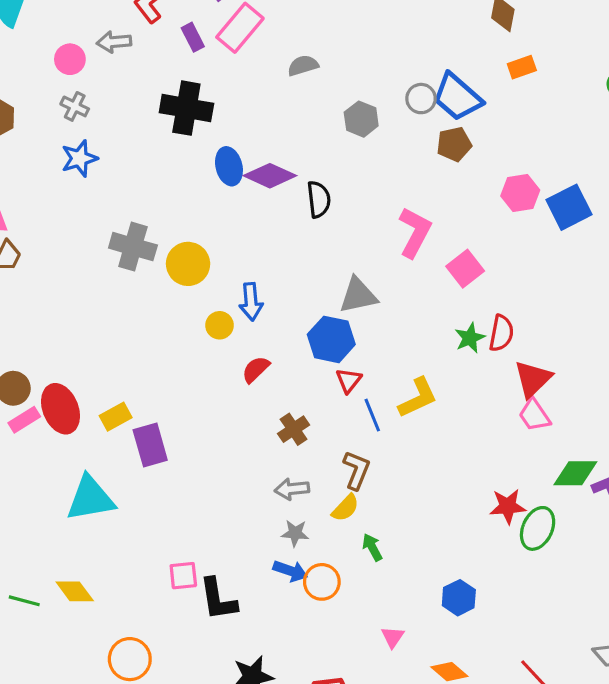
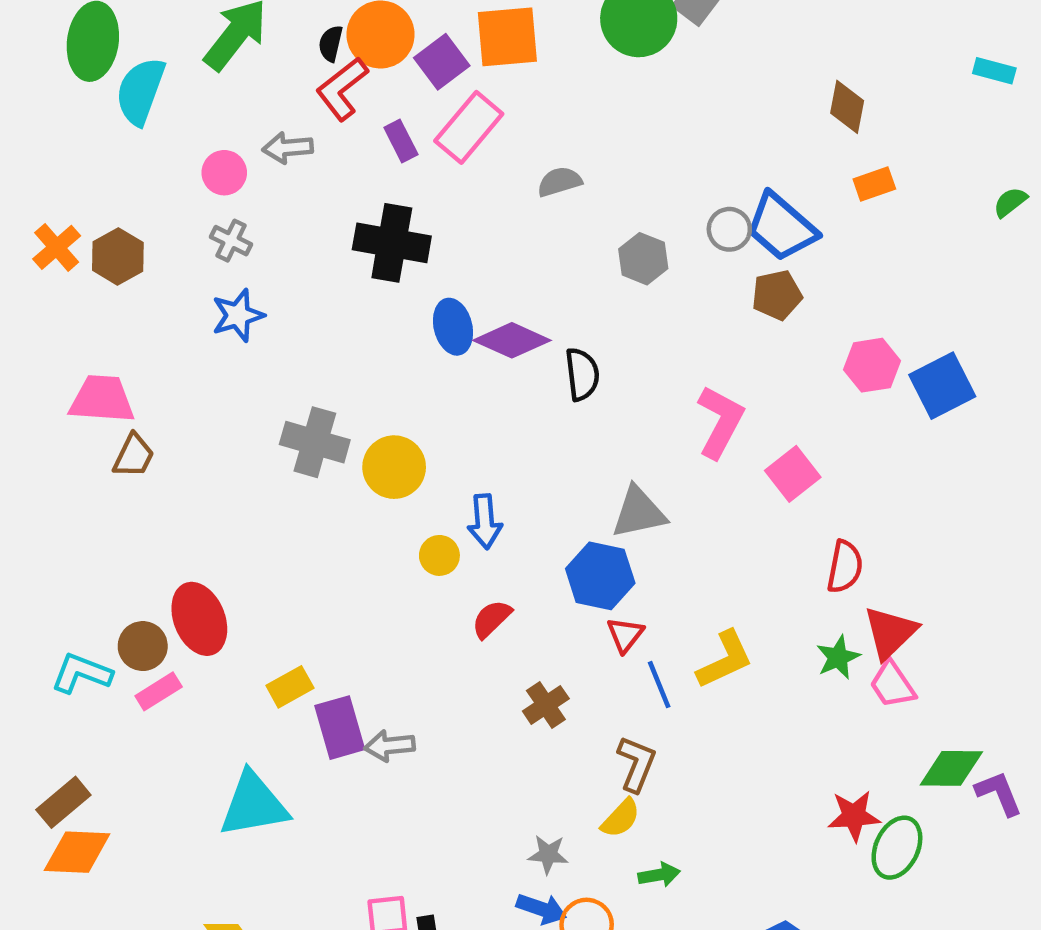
green star: (470, 338) -> (838, 657), moved
red ellipse: (60, 409) -> (199, 619), moved
gray arrow: (292, 489) -> (390, 746), moved
green arrow: (372, 547) -> (659, 875), turned 108

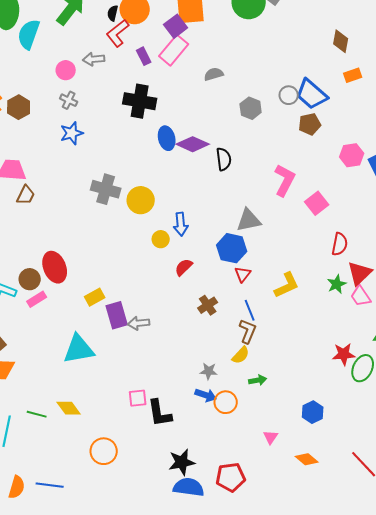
purple square: (442, 62) -> (176, 26), moved
blue line: (659, 685) -> (250, 310), moved

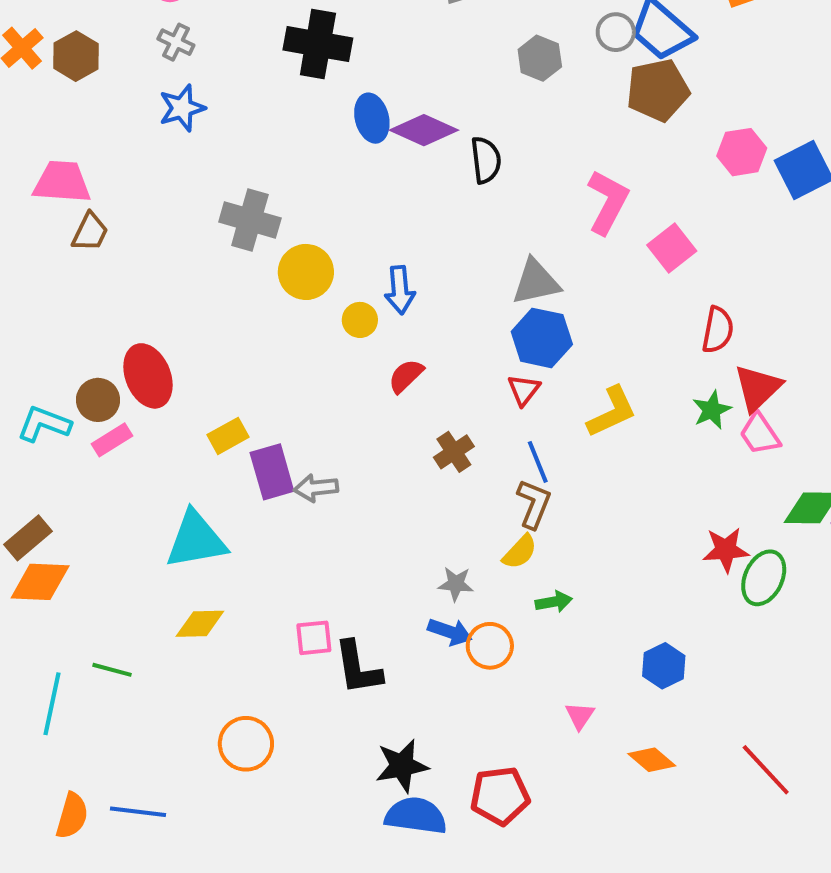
brown pentagon: (310, 124) -> (658, 90), size x1.4
yellow circle: (141, 200) -> (306, 272), moved
blue hexagon: (232, 248) -> (542, 338), moved
yellow diamond: (69, 408) -> (200, 624), moved, turned -55

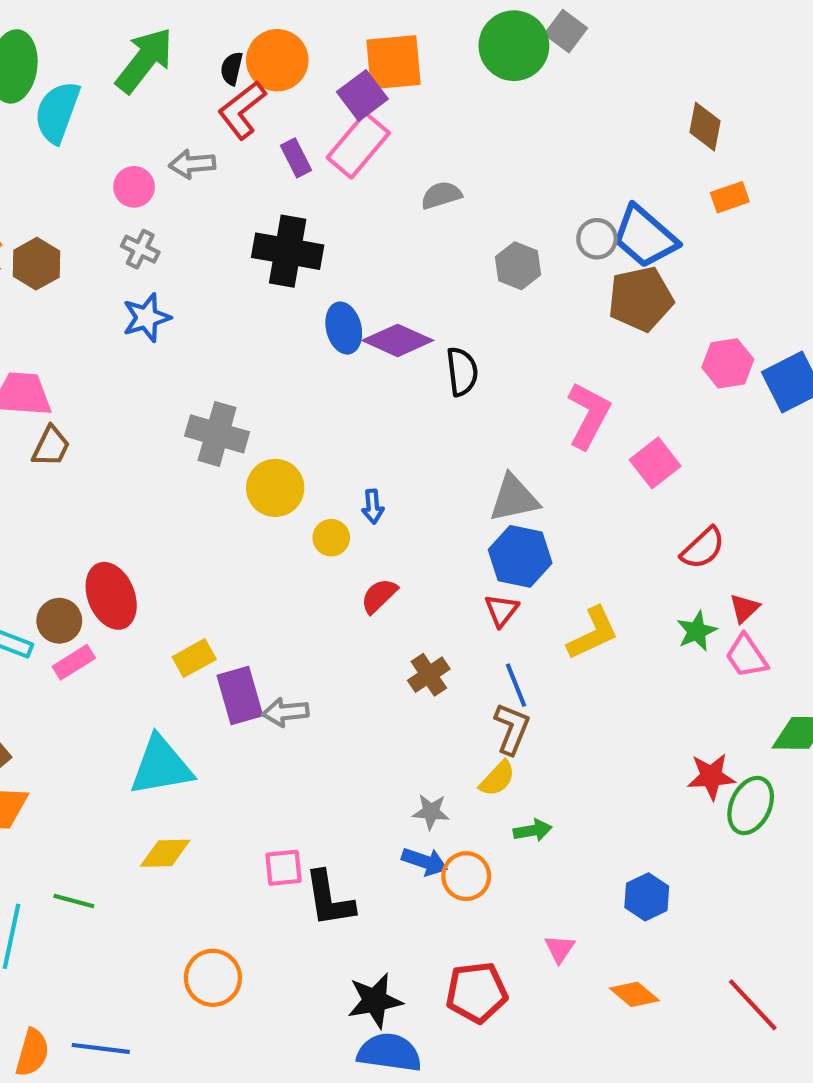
blue arrow: (400, 290) -> (373, 507), size x0.7
red semicircle: (718, 330) -> (703, 548), turned 36
red triangle: (758, 388) -> (744, 608), size x0.6
red pentagon: (500, 796) -> (477, 992), moved

